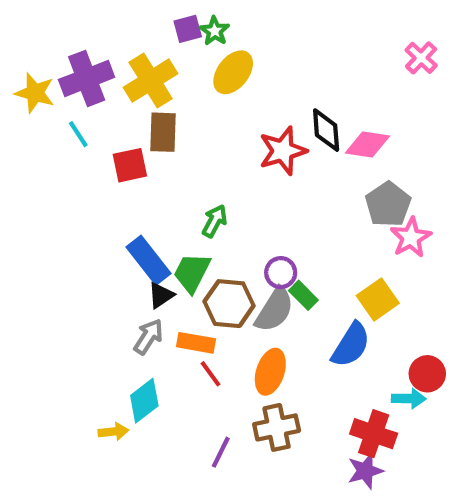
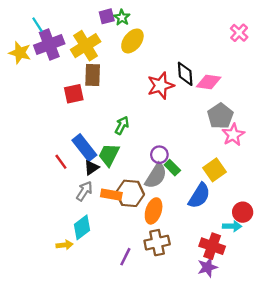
cyan line: (78, 134) -> (37, 25), moved
brown hexagon: (229, 304) -> (130, 193), moved
red line: (210, 374) -> (61, 162), moved

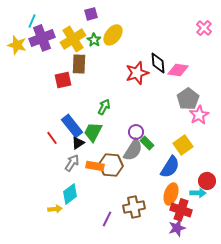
green star: (122, 18) -> (94, 40), moved
cyan line: (37, 25) -> (32, 21), turned 56
orange ellipse: (154, 211) -> (171, 194), moved

